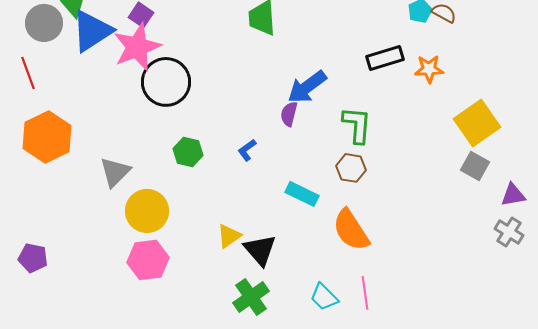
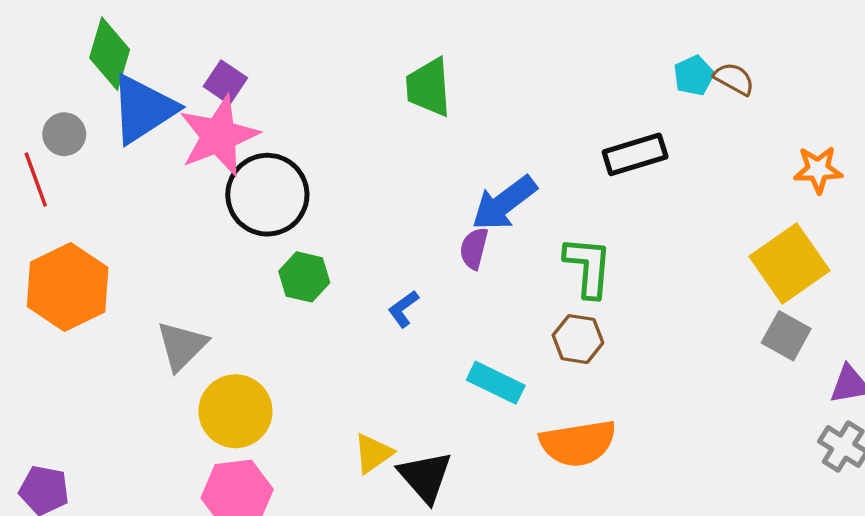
gray circle: (44, 23) -> (64, 134), moved, size x0.7
orange star: (429, 69) -> (818, 169), moved
green hexagon: (188, 152) -> (304, 277), moved
orange semicircle: (351, 230) -> (578, 443), turned -66

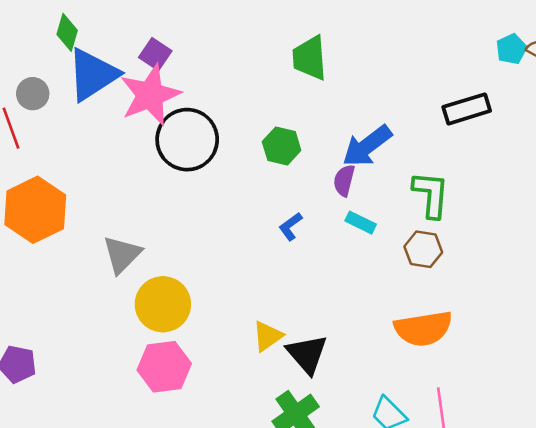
green diamond: (110, 54) -> (67, 32), size x0.7
green hexagon: (304, 277) -> (282, 146), moved
cyan rectangle: (496, 383) -> (361, 223), moved, size x0.7

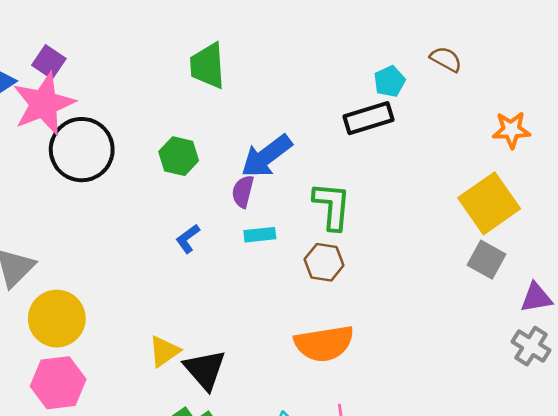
cyan pentagon: (511, 49) -> (390, 81), moved
cyan rectangle: (361, 223) -> (260, 235), turned -32

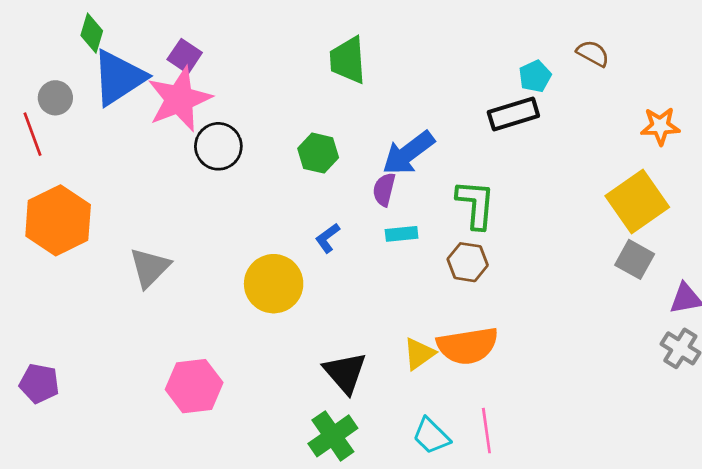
black circle: (82, 150) -> (218, 146), size x0.7
yellow circle: (57, 319) -> (274, 284), moved
yellow triangle: (164, 351) -> (419, 354), moved

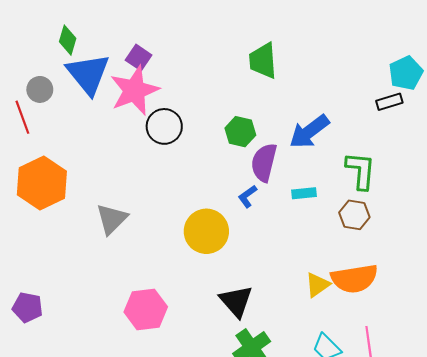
cyan pentagon: (535, 76) -> (406, 73), size x1.4
blue triangle: (119, 78) -> (88, 74), turned -36
black rectangle: (513, 114) -> (389, 102), size x0.7
purple semicircle: (384, 189) -> (264, 162), moved, size x1.5
black triangle: (345, 373) -> (236, 301), moved

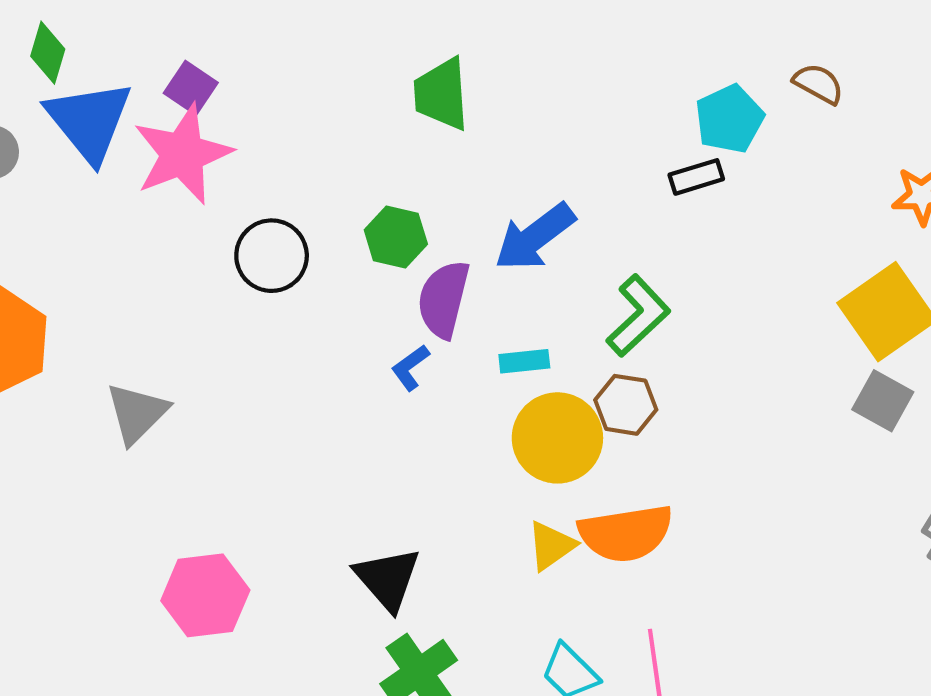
black circle: (164, 126) -> (272, 256), moved
green L-shape: (361, 171) -> (638, 316), turned 42
yellow circle: (206, 231) -> (557, 438), moved

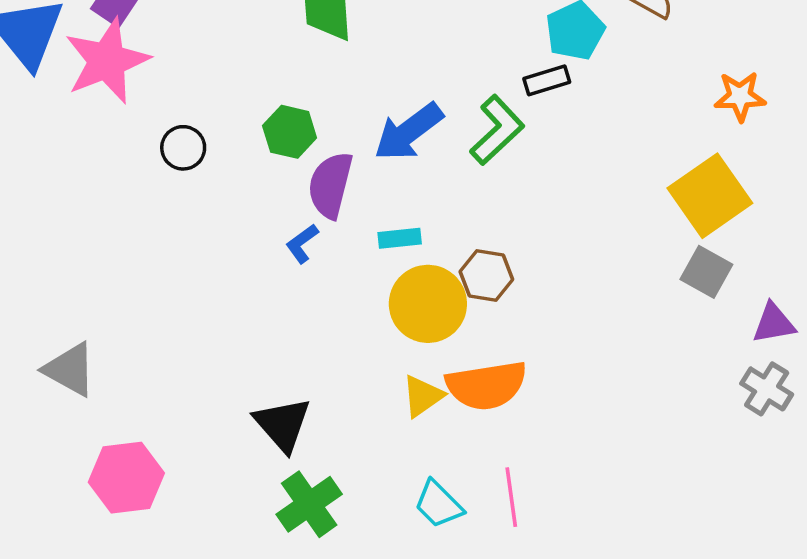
black circle: (272, 256) -> (183, 148), size x0.7
green L-shape: (638, 316) -> (497, 130), moved
gray triangle: (137, 413) -> (70, 369), moved, turned -46
pink hexagon: (205, 595) -> (126, 478), moved

